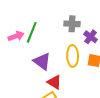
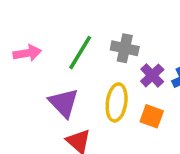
green line: (32, 32) -> (80, 53), moved

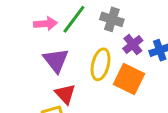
pink arrow: (27, 53) -> (45, 24), moved
orange square: (152, 116) -> (129, 79), size x1.5

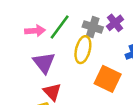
purple cross: (133, 45) -> (115, 23), moved
yellow ellipse: (101, 64) -> (83, 50), moved

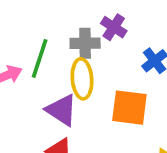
purple triangle: (44, 63) -> (62, 110), moved

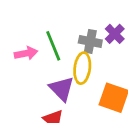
green line: (40, 58) -> (53, 46), turned -52

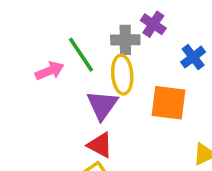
purple triangle: (62, 89) -> (102, 105), turned 32

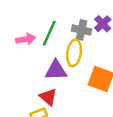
green line: (81, 55) -> (49, 33), turned 45
purple triangle: (102, 105) -> (56, 70), turned 40

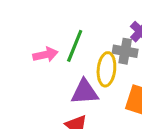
gray cross: (81, 30) -> (125, 51), moved

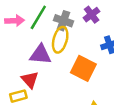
gray cross: (125, 51) -> (64, 21), moved

